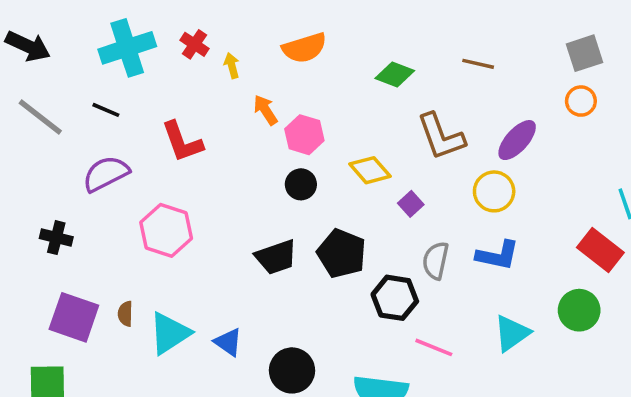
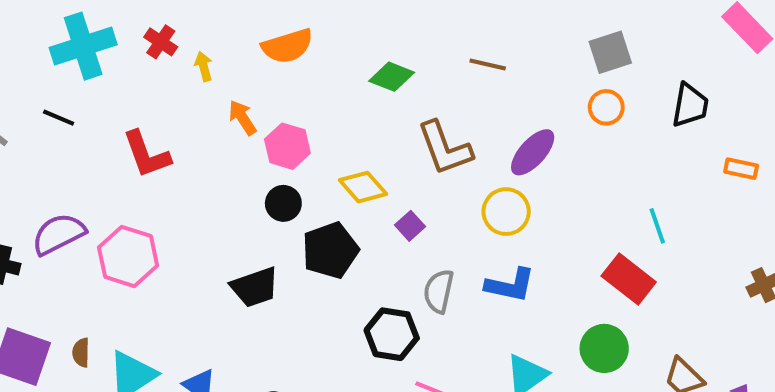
purple semicircle: (106, 174) -> (59, 234), moved
black pentagon: (342, 253) -> (330, 250), moved, turned 30

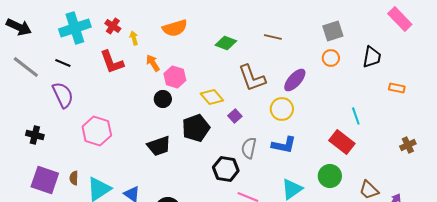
red L-shape: (146, 154) -> (112, 62), moved
black circle: (283, 203) -> (163, 99), moved
purple semicircle: (59, 234) -> (63, 95), moved, turned 92

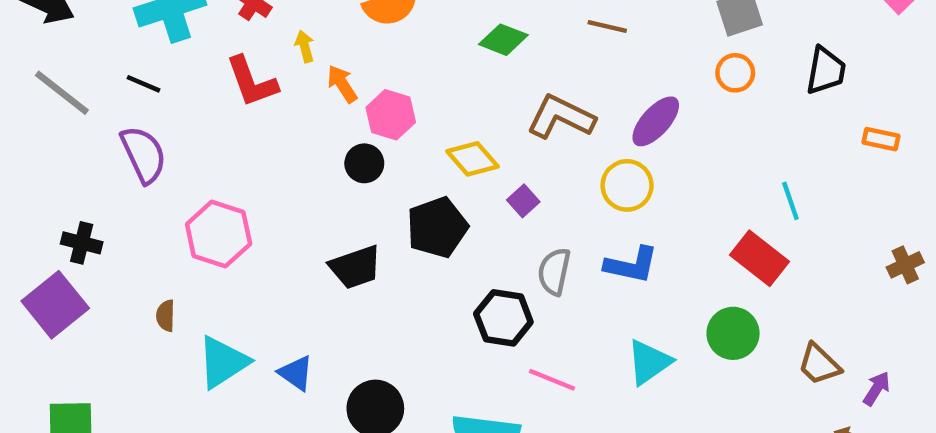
yellow arrow: (134, 38) -> (305, 46), moved
brown L-shape: (252, 78) -> (561, 117), turned 136
brown semicircle: (74, 178) -> (166, 316), moved
purple square: (45, 180) -> (55, 305), moved, turned 32

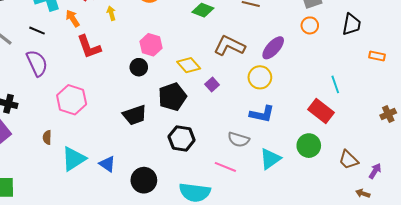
red L-shape: (252, 82) -> (89, 47), moved
orange arrow: (342, 84) -> (73, 18), moved
gray semicircle: (554, 272) -> (239, 139), moved, turned -85
black hexagon: (503, 318) -> (182, 138), moved

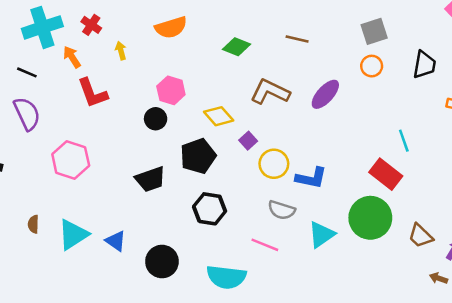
yellow circle: (260, 77) -> (274, 164), moved
brown semicircle: (47, 137) -> (33, 224), moved
green circle: (309, 146) -> (370, 218), size x1.4

